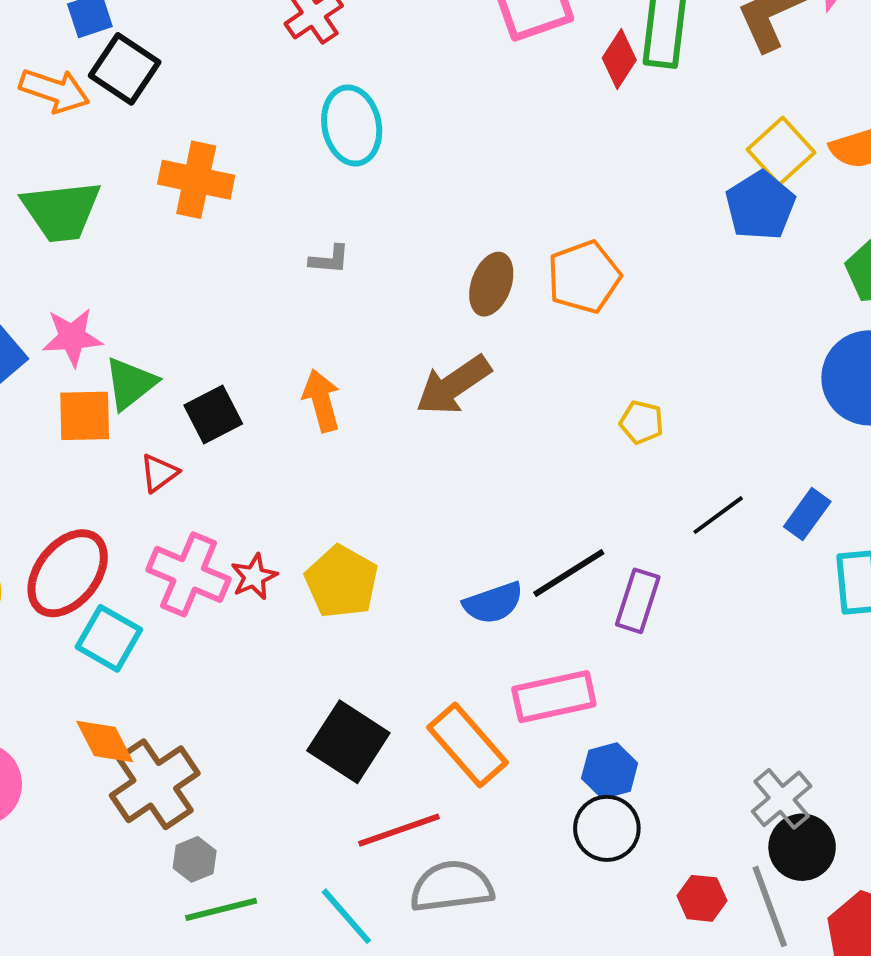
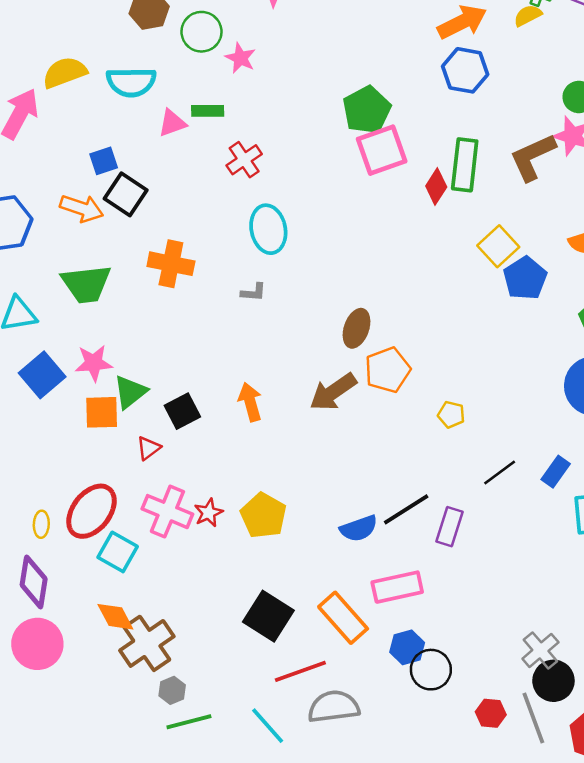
yellow square: (781, 151) -> (498, 246), moved
gray L-shape: (329, 259) -> (254, 292), moved
orange pentagon: (584, 277) -> (388, 370), moved
blue hexagon: (610, 771) -> (407, 647), moved

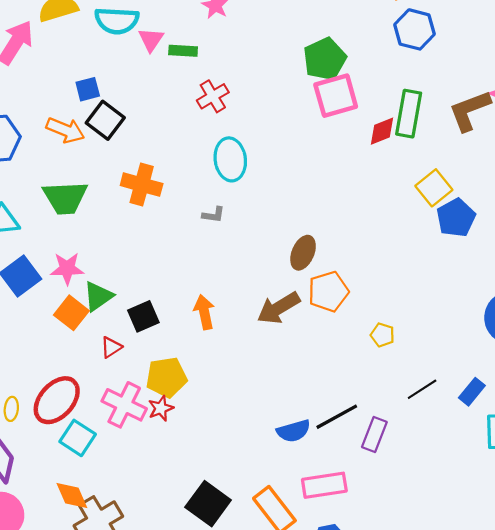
pink triangle: (172, 123) -> (151, 40), moved, turned -40
red diamond: (436, 187) -> (382, 131), turned 32
orange square: (102, 412) -> (71, 313), turned 36
yellow pentagon: (263, 516) -> (166, 377), moved, turned 30

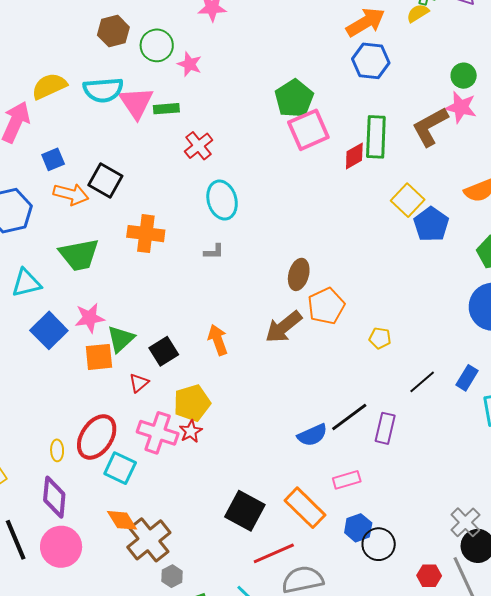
pink triangle: (151, 40) -> (136, 103), size x1.5
blue square: (88, 89) -> (53, 159), moved
orange square: (71, 313) -> (99, 357), turned -36
pink rectangle: (324, 485) -> (347, 480), size x0.7

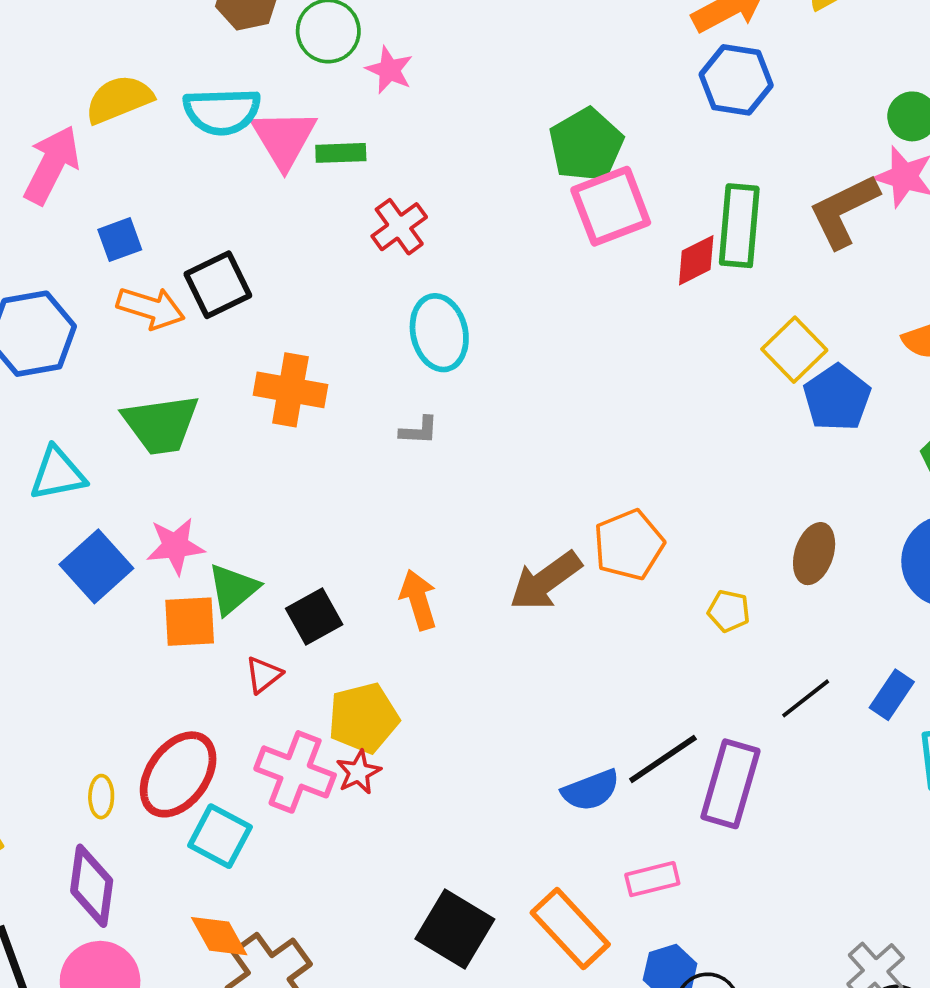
black square: (105, 181) -> (218, 285), turned 32
brown ellipse: (299, 274) -> (814, 554), moved
purple rectangle: (385, 428) -> (730, 784), size x1.4

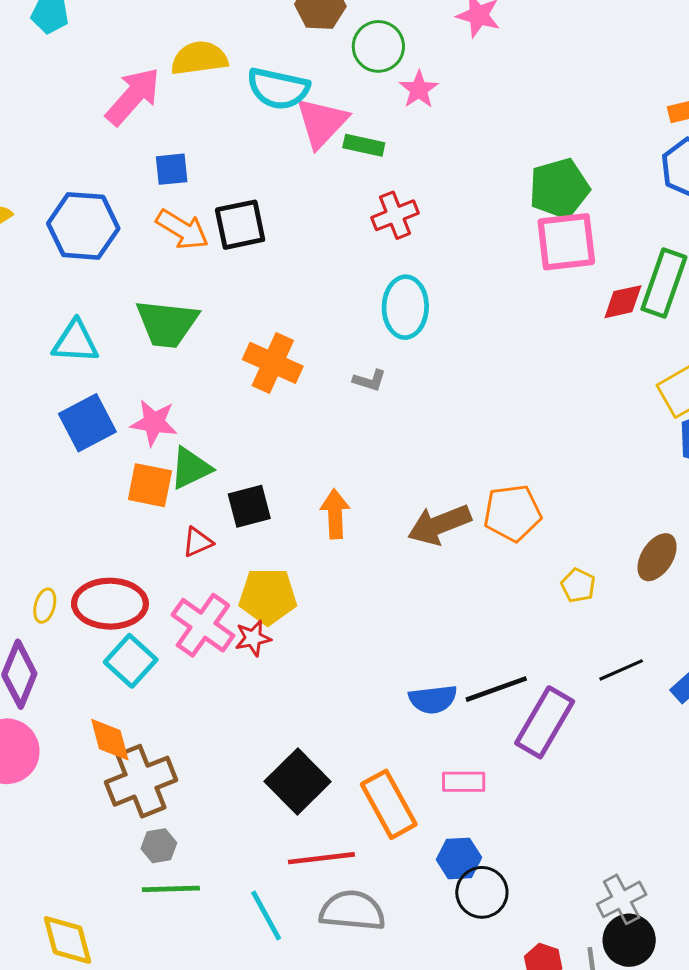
orange cross: (290, 390) -> (273, 363), moved
red ellipse: (178, 774) -> (110, 604), turned 40

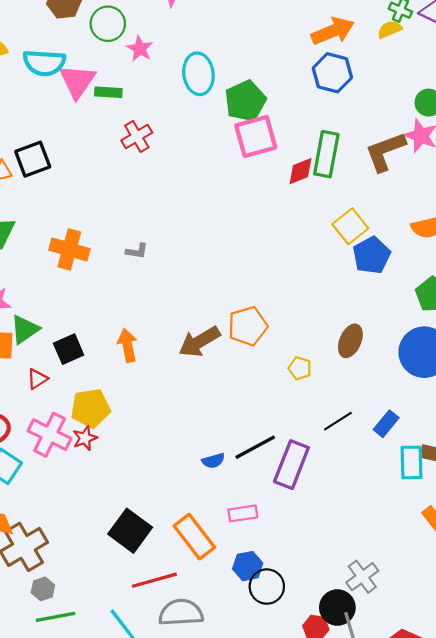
cyan ellipse: (405, 307) -> (198, 74), moved
blue semicircle: (433, 699) -> (213, 461), size x0.7
black circle: (629, 940) -> (337, 608), moved

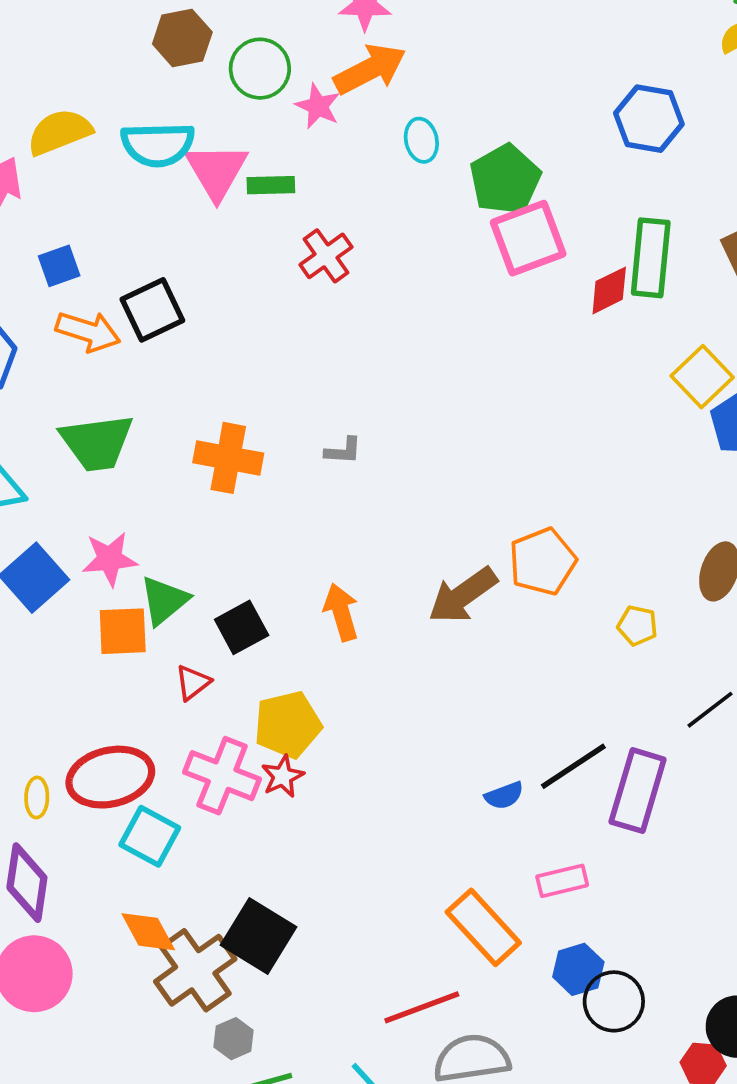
orange arrow: (333, 31) -> (370, 69), moved
cyan ellipse: (198, 74) -> (421, 140), size x0.6
black square: (130, 531) -> (258, 936), moved

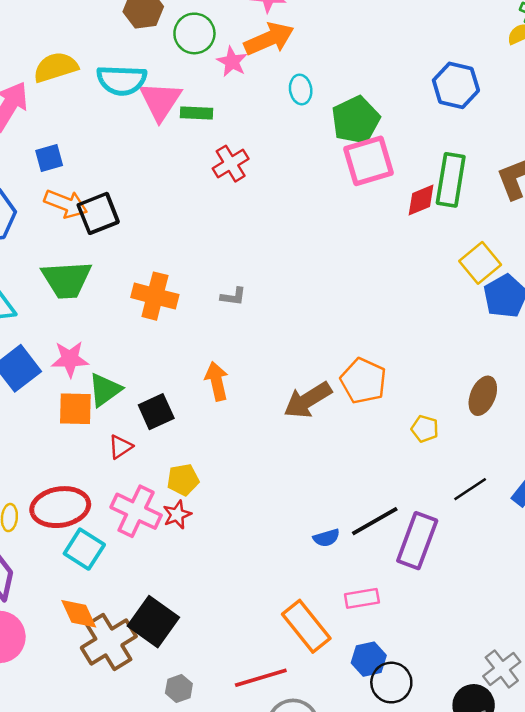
black square: (152, 310) -> (98, 213), moved
orange pentagon: (543, 562) -> (363, 381), turned -30
orange arrow: (341, 612) -> (217, 381), moved
yellow pentagon: (288, 725) -> (183, 480), size x0.7
gray hexagon: (234, 1039) -> (179, 688), moved

